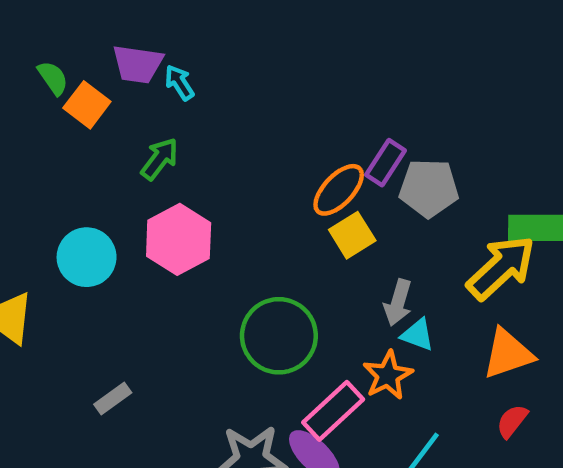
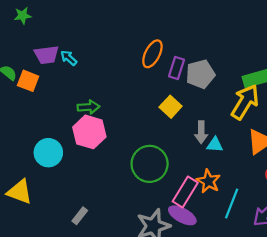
green arrow: (160, 159) -> (88, 107), moved, turned 65
orange ellipse: (339, 190) -> (152, 54), moved
orange star: (388, 375) -> (208, 181), moved

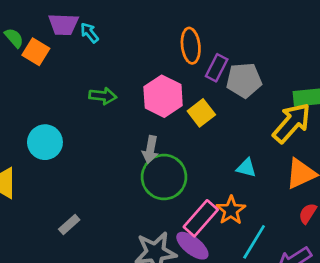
orange ellipse: (152, 54) -> (191, 46), turned -44
pink hexagon: (89, 132) -> (163, 96), moved
gray arrow: (201, 132) -> (150, 150), moved

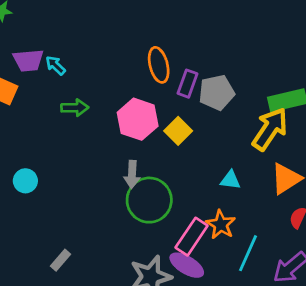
green arrow: (103, 96) -> (75, 108), moved
cyan circle: (45, 142) -> (25, 181), size x0.7

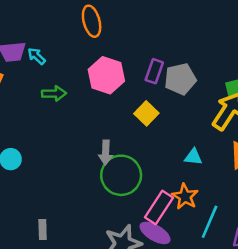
orange ellipse: (159, 65) -> (92, 21), moved
pink hexagon: (138, 119) -> (106, 75), moved
gray rectangle: (61, 260) -> (43, 229), turned -42

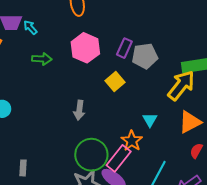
cyan triangle: (193, 157) -> (150, 120), turned 49
green circle: (121, 175) -> (91, 155), moved
orange star: (185, 197) -> (132, 141), moved

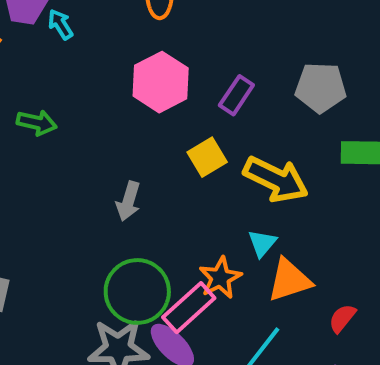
gray pentagon: (145, 56) -> (321, 88), moved
green arrow: (42, 59) -> (37, 123), moved
yellow arrow: (181, 85) -> (276, 179), moved, turned 68
orange triangle: (190, 122) -> (289, 280), moved

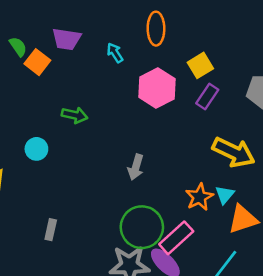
cyan arrow: (60, 24) -> (115, 53), moved
yellow square: (207, 157) -> (200, 65), moved
orange star: (220, 278) -> (199, 197), moved

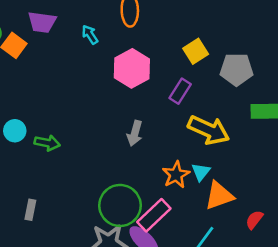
yellow square: (200, 65) -> (196, 51), moved
purple rectangle: (207, 97) -> (180, 91), moved
green arrow: (75, 115) -> (47, 143), moved
gray arrow: (136, 167) -> (135, 133), moved

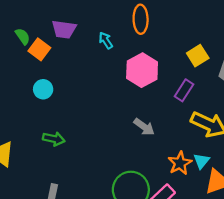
cyan circle: (15, 131) -> (43, 89), moved
gray arrow: (135, 133) -> (144, 127), turned -70
green arrow: (47, 143) -> (54, 139), moved

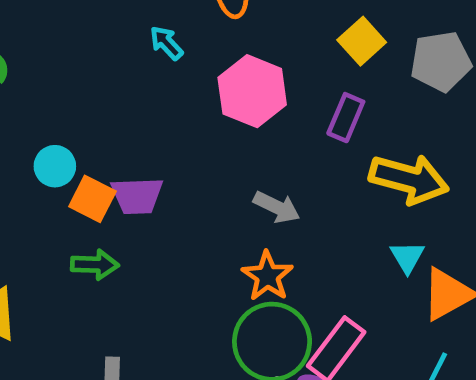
purple trapezoid: (64, 29) -> (137, 196), moved
orange square: (39, 49) -> (92, 199), moved
orange star: (180, 163) -> (267, 276), moved

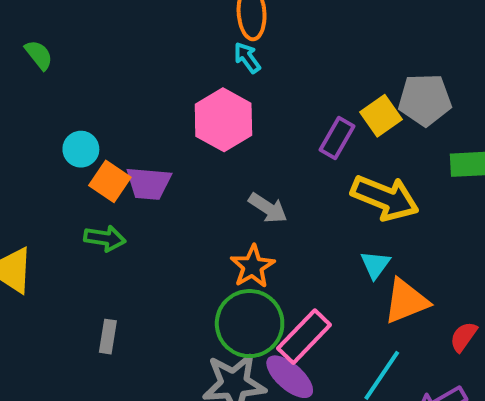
yellow square: (362, 41) -> (381, 116), moved
cyan arrow: (166, 43) -> (247, 58), moved
pink hexagon: (252, 91) -> (223, 120), moved

